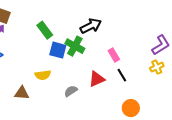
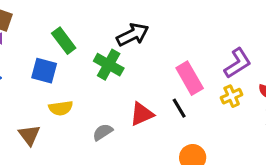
blue square: (58, 50) -> (44, 71), moved
pink rectangle: (114, 55) -> (190, 78), moved, size x1.5
brown triangle: (22, 93) -> (29, 135), turned 49

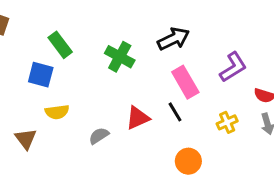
black arrow: (133, 35) -> (173, 39), moved
green cross: (109, 65) -> (120, 57), moved
yellow cross: (232, 96) -> (227, 122), moved

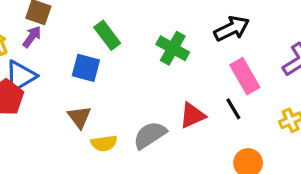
yellow semicircle: (57, 112) -> (104, 143), moved
gray semicircle: (99, 136) -> (150, 135), size x1.5
brown triangle: (26, 139) -> (79, 117), moved

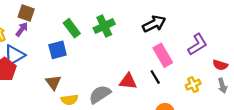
green cross: (173, 48) -> (104, 26), moved, turned 36
blue square: (86, 68) -> (58, 50), turned -30
red triangle: (192, 115) -> (128, 81), turned 30

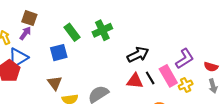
black arrow: (154, 24) -> (138, 55), moved
purple L-shape: (197, 44) -> (185, 59), moved
pink rectangle: (163, 55) -> (168, 76), moved
red triangle: (128, 81) -> (135, 81), moved

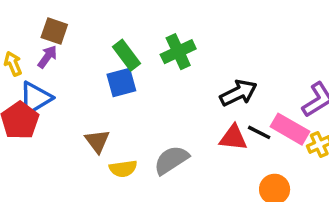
blue square: (59, 53) -> (121, 83), moved
pink rectangle: (168, 76) -> (290, 129), turned -30
black line: (150, 78) -> (259, 132), turned -32

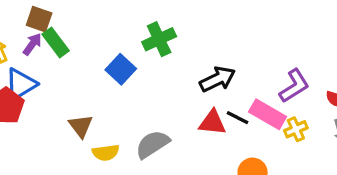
green rectangle: (127, 55) -> (56, 43), moved
blue square: (121, 83) -> (121, 69), moved, turned -32

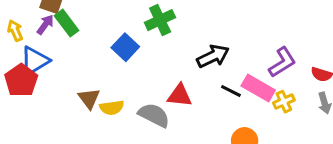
red triangle: (212, 123) -> (180, 95), moved
gray semicircle: (152, 144) -> (154, 115), turned 60
yellow semicircle: (106, 153) -> (112, 108), moved

